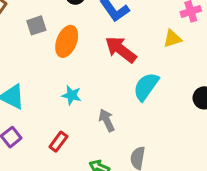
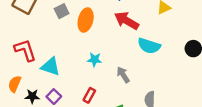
cyan semicircle: (146, 87) -> (149, 46), turned -100

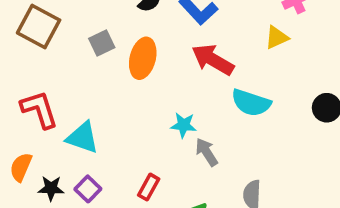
cyan star: (95, 60) -> (184, 125), moved

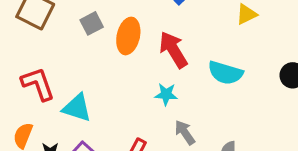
red arrow: (213, 60) -> (173, 50), moved, turned 30
gray arrow: (206, 152) -> (185, 132), moved

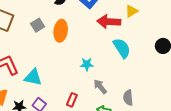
red arrow: (173, 50) -> (109, 22), moved, turned -50
cyan semicircle: (225, 73) -> (122, 48), turned -135

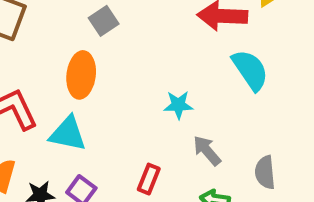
gray square: (38, 25) -> (104, 21), moved
orange ellipse: (61, 31) -> (81, 75), moved

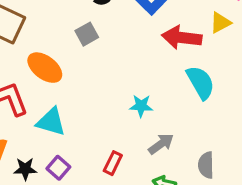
orange ellipse: (81, 75) -> (45, 68), moved, turned -64
gray arrow: (207, 151) -> (161, 144), turned 90

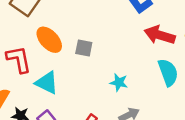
gray square: (87, 34) -> (84, 48), moved, turned 30

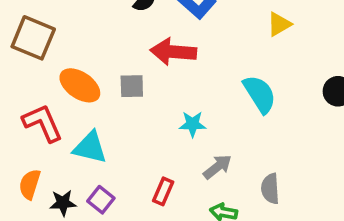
red arrow: (160, 35) -> (173, 52), moved

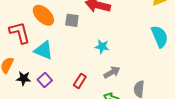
cyan semicircle: (260, 94) -> (160, 37), moved

